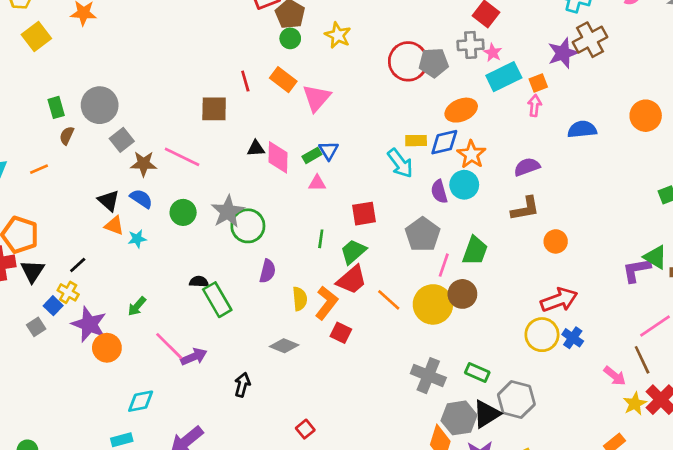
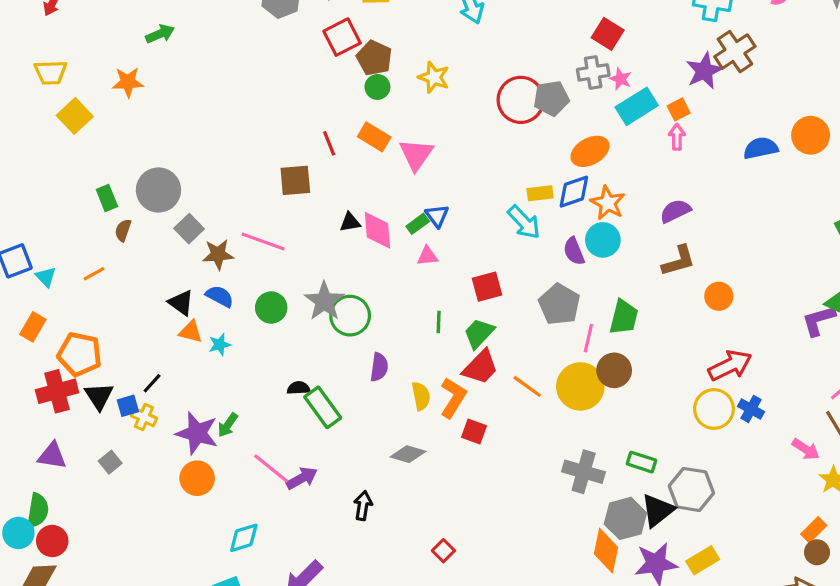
blue semicircle: (582, 129) -> (761, 148), moved
blue square: (53, 306) -> (128, 406), moved, turned 36
purple star: (89, 324) -> (197, 433), moved

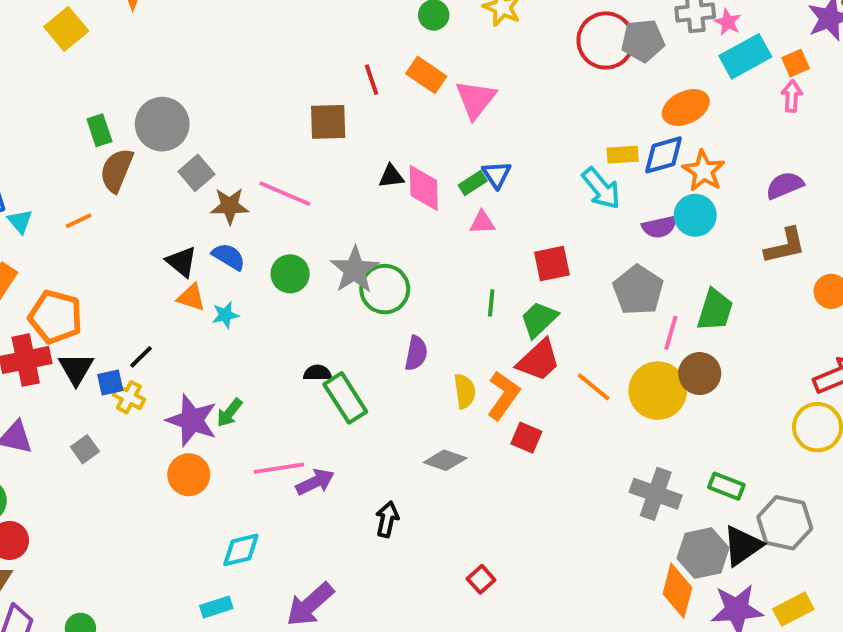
brown semicircle: (123, 230) -> (117, 170), size x1.6
purple semicircle: (574, 251) -> (659, 227), turned -84
pink line: (271, 469) -> (279, 468), turned -51

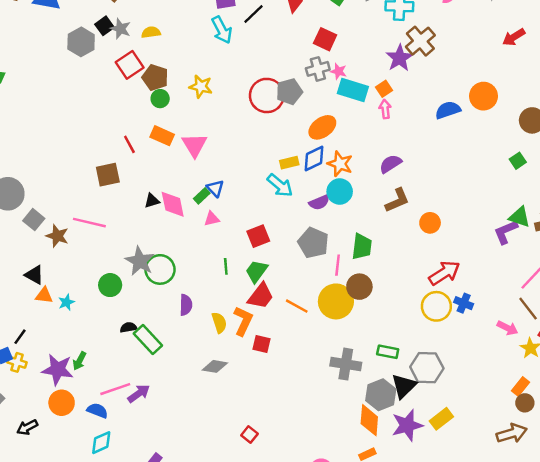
cyan rectangle: (745, 56) -> (353, 90), turned 56
brown star: (230, 206) -> (57, 236), turned 30
blue semicircle: (229, 257) -> (97, 411), moved
green circle: (290, 274) -> (110, 285), moved
black arrow: (387, 519) -> (27, 427), moved, turned -120

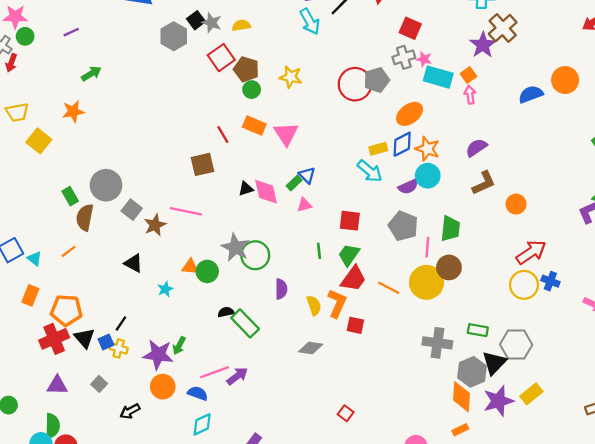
brown star: (57, 236) -> (155, 225), turned 30
red square: (258, 236) -> (350, 221), turned 30
orange triangle: (44, 295) -> (190, 267), moved

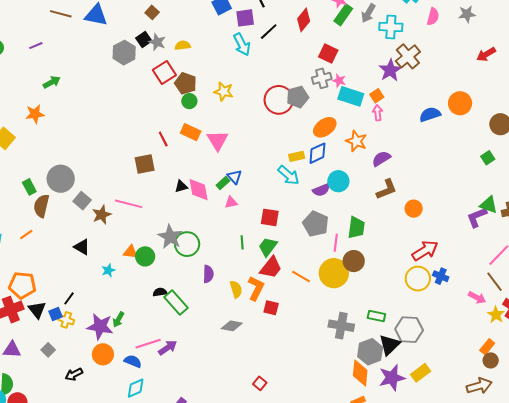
orange star: (427, 149) -> (356, 141), moved

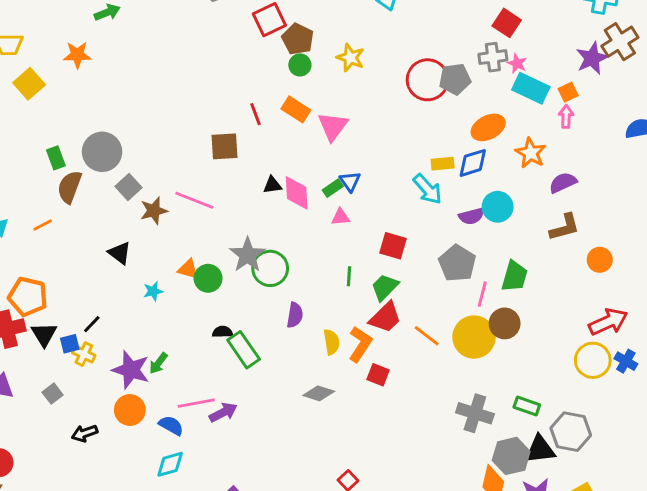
black triangle: (389, 345) -> (540, 449), turned 30

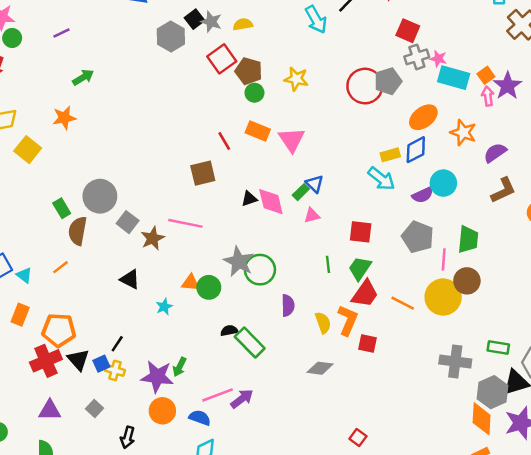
red square: (507, 23) -> (408, 31), moved
purple star: (592, 58) -> (507, 86), moved
black arrow: (85, 433) -> (128, 437), turned -45

